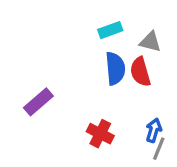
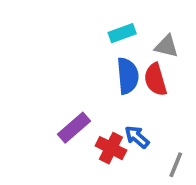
purple rectangle: (38, 102) -> (74, 128), moved
blue arrow: (154, 130) -> (137, 137), moved, turned -65

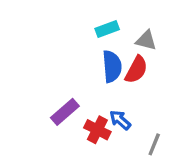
red semicircle: (155, 80) -> (136, 70), turned -136

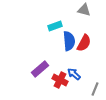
cyan rectangle: (107, 29) -> (55, 26), moved
gray triangle: (146, 40) -> (84, 10), moved

